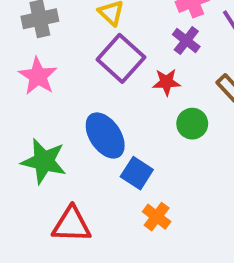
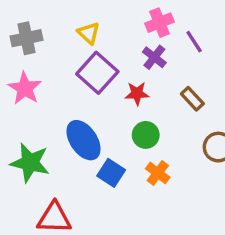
green circle: (192, 124) -> (146, 135), moved
orange cross: (157, 217) -> (158, 173), moved

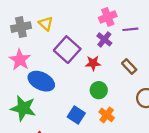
yellow triangle: (89, 33) -> (46, 24), moved
purple line: (194, 42) -> (130, 29), turned -63
blue ellipse: (84, 140) -> (41, 81), moved, turned -30

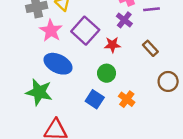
pink star: (20, 60) -> (51, 31), moved
green circle: (99, 90) -> (107, 73), moved

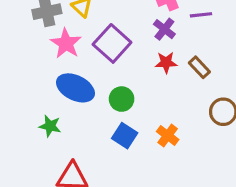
red star: (112, 45) -> (166, 62), moved
green circle: (107, 73) -> (122, 99), moved
green star: (39, 92) -> (50, 126), size x0.6

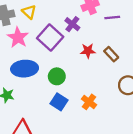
purple cross: (164, 29) -> (72, 24), moved
blue ellipse: (75, 88) -> (25, 69), turned -30

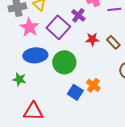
green circle: (57, 76) -> (64, 62), size x1.5
blue square: (59, 102) -> (75, 92), moved

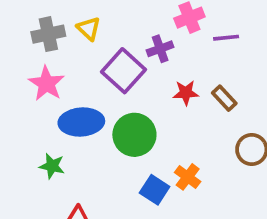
purple cross: (78, 15) -> (160, 49), turned 32
pink star: (29, 27) -> (47, 84), moved

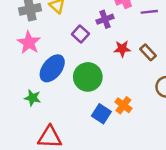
purple square: (123, 71) -> (80, 34), size x0.6
blue ellipse: (81, 122) -> (52, 68), turned -48

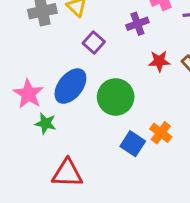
purple square: (80, 34) -> (94, 42), moved
pink star: (29, 43) -> (28, 94), moved

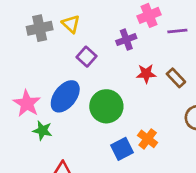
blue square: (133, 144) -> (122, 149), turned 30

